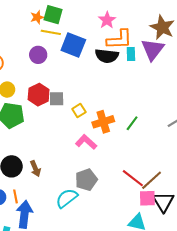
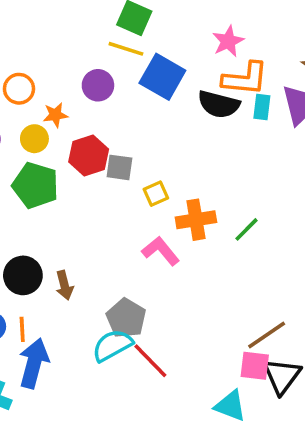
orange star: (37, 17) -> (55, 115), moved
red line: (133, 178) -> (150, 361), moved
gray pentagon: (86, 180) -> (126, 318), moved, turned -30

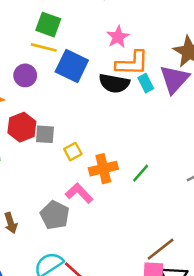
cyan rectangle: (262, 107) -> (146, 83), turned -30
gray pentagon: (126, 318) -> (55, 215), moved

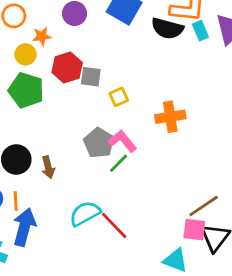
orange cross: (103, 169) -> (170, 117), moved
green line: (141, 173) -> (119, 163), moved
gray pentagon: (55, 215) -> (99, 143), moved

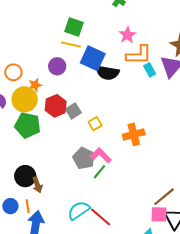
black semicircle: (167, 28) -> (107, 73), moved
yellow circle: (25, 54) -> (25, 99), size x1.6
gray square: (91, 77) -> (73, 111), turned -35
brown arrow: (48, 167) -> (37, 185), moved

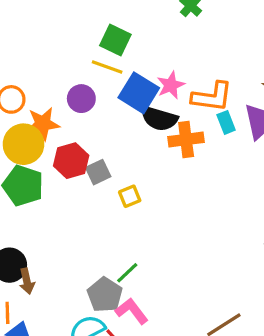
pink star: (127, 35) -> (171, 85), moved
orange star: (35, 85) -> (43, 124), size x1.5
orange cross: (134, 134) -> (186, 140), moved
pink L-shape: (101, 155) -> (132, 311), moved
gray pentagon: (84, 158) -> (105, 295), moved

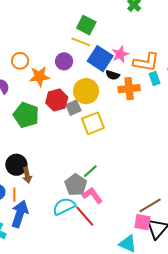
black semicircle: (159, 119) -> (113, 75), size x0.6
yellow circle: (23, 144) -> (86, 91), moved
yellow square: (130, 196) -> (93, 123), size x1.6

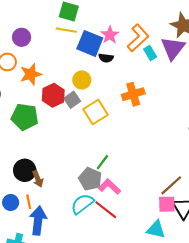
purple circle: (64, 61) -> (22, 37), moved
orange L-shape: (146, 62) -> (138, 38), turned -40
orange cross: (129, 89) -> (133, 94), moved
yellow circle: (86, 91) -> (82, 80), size x0.7

